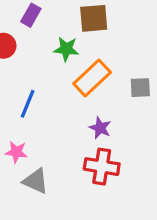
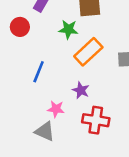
purple star: (100, 128) -> (81, 90), moved
pink star: (16, 152) -> (56, 109), moved

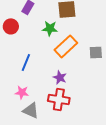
pink star: (56, 109) -> (22, 92), moved
red cross: (96, 120) -> (59, 99), moved

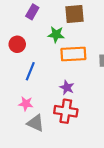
red circle: (11, 26) -> (17, 44), moved
orange rectangle: (66, 46) -> (73, 54), turned 40

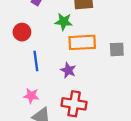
blue line: (30, 71) -> (36, 61), turned -30
purple star: (67, 87) -> (68, 70), moved

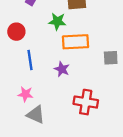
gray square: (117, 49) -> (111, 58), moved
red cross: (74, 104) -> (86, 102), moved

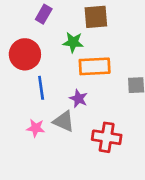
red circle: (16, 32) -> (25, 54), size x1.5
gray triangle: (36, 115) -> (64, 121), moved

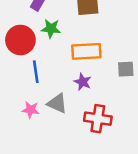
green star: (73, 42) -> (51, 29), moved
purple star: (78, 99) -> (83, 82), moved

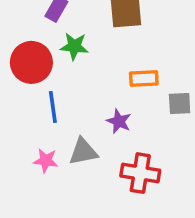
orange rectangle: (86, 51) -> (144, 78), moved, size x0.7
gray triangle: (57, 103) -> (83, 152), turned -35

